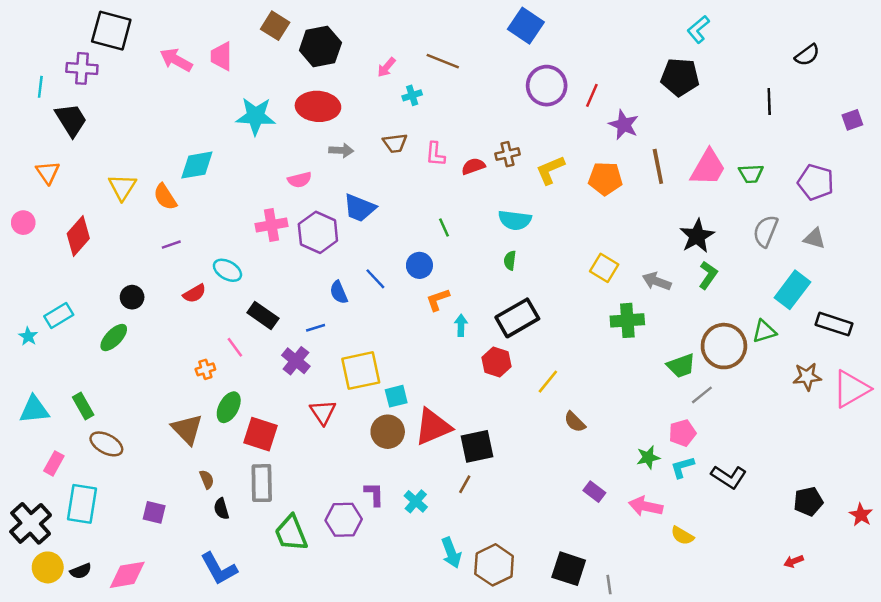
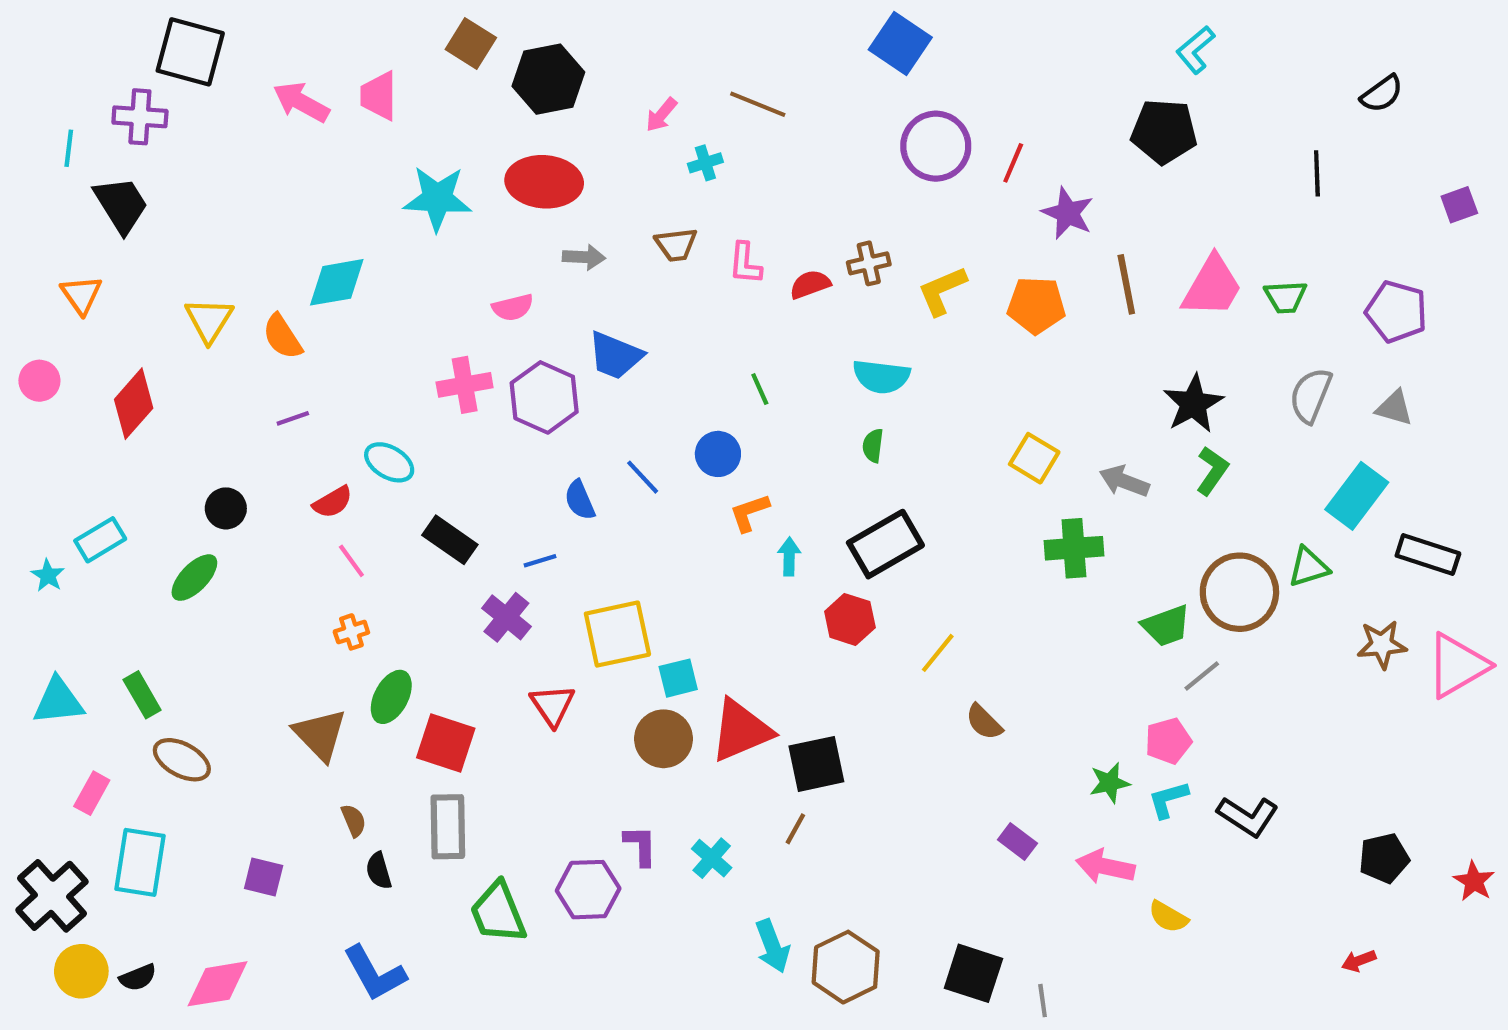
pink line: (235, 347) -> (351, 561), moved

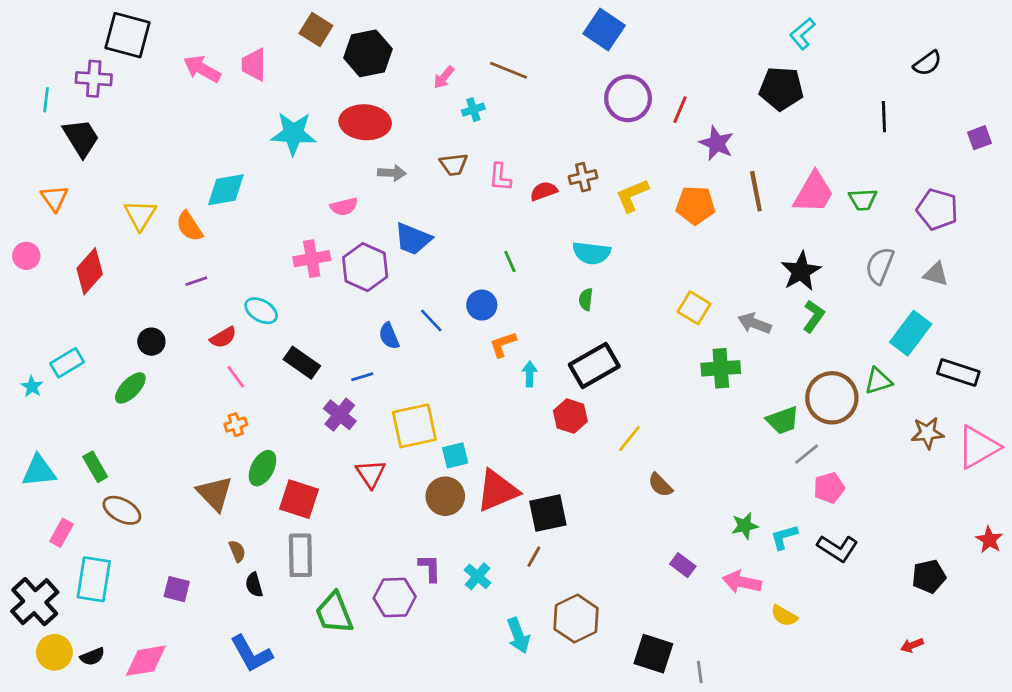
pink pentagon: (1168, 741) -> (829, 488), moved
red star: (1474, 881) -> (989, 540), moved
brown hexagon: (846, 967) -> (576, 619), moved

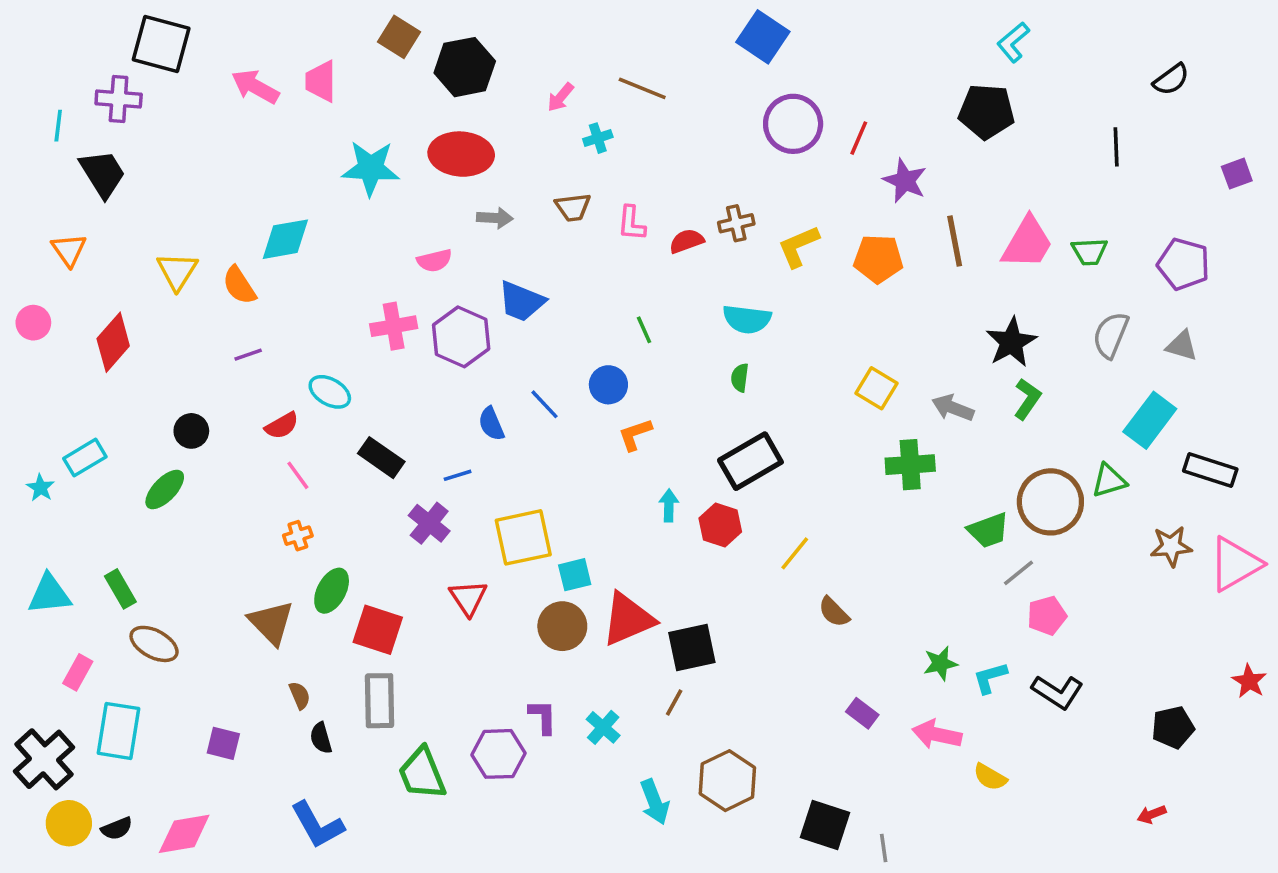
cyan arrow: (530, 374) -> (669, 505), moved

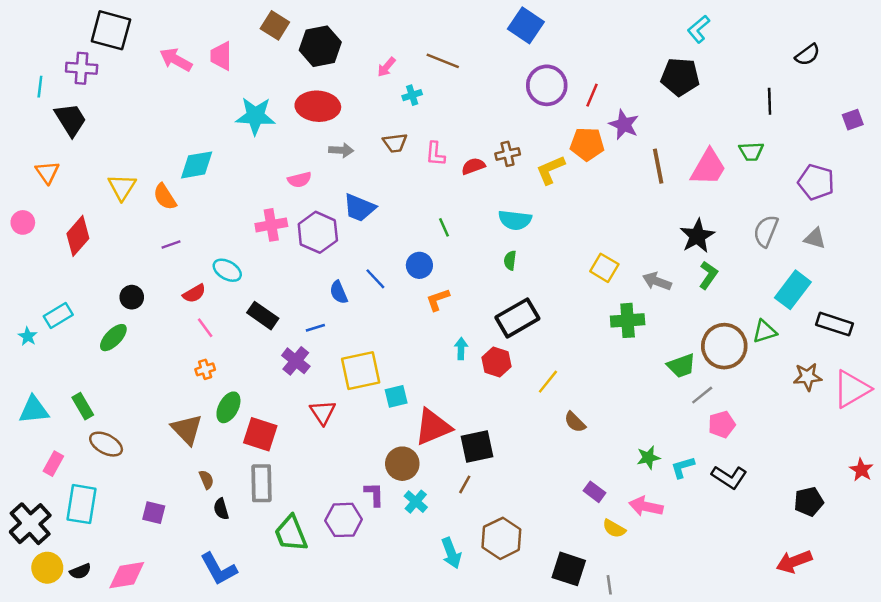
green trapezoid: (1089, 252) -> (751, 151), moved
orange pentagon: (878, 259) -> (587, 144), moved
brown circle: (562, 626) -> (402, 464), moved
yellow semicircle: (990, 777) -> (614, 529), moved
red arrow: (1152, 814) -> (794, 562), size x1.8

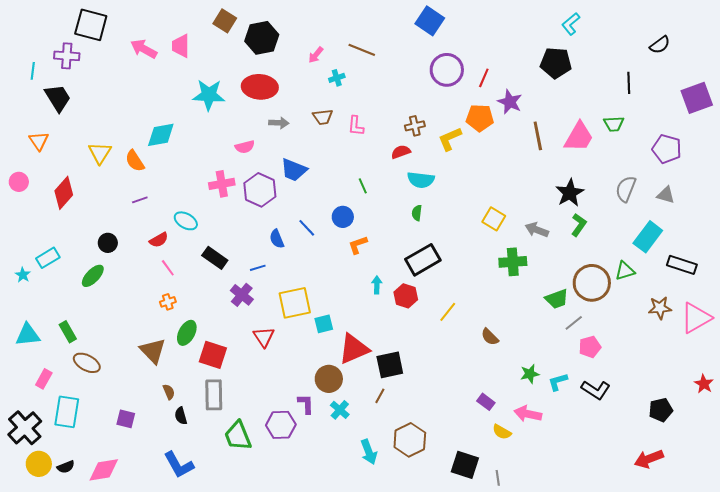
purple square: (853, 120) -> (697, 98), size x1.8
red semicircle: (473, 166) -> (401, 152), moved
brown semicircle: (575, 422) -> (490, 337), moved

